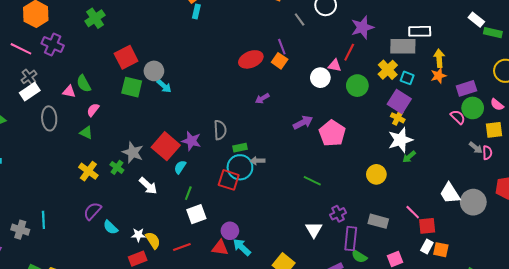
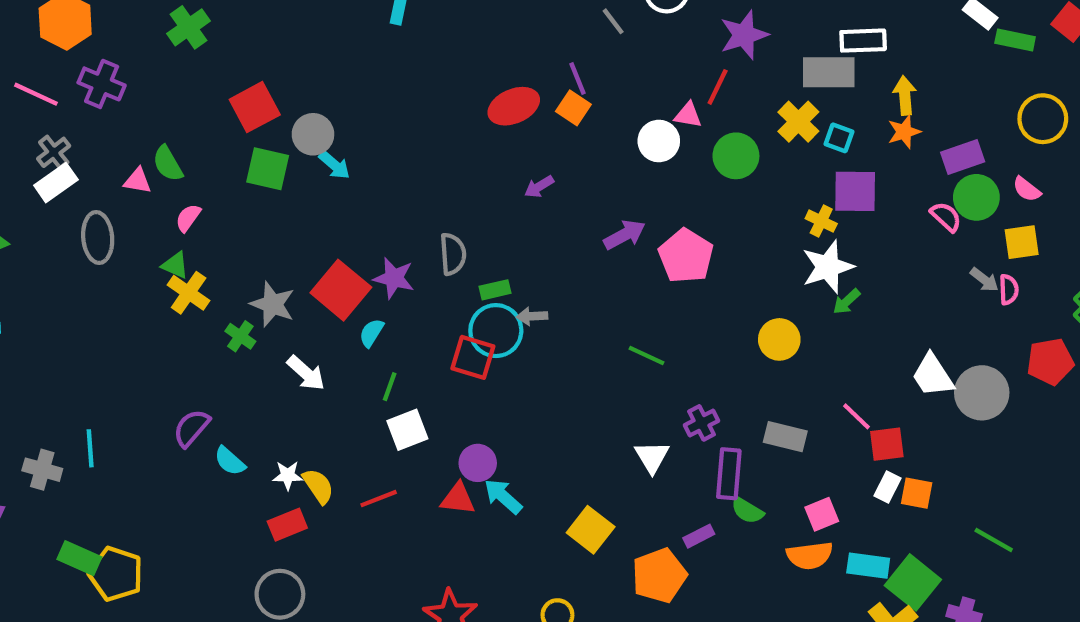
purple square: (399, 102) -> (855, 191), moved, turned -30
yellow cross: (88, 171) -> (189, 293), moved

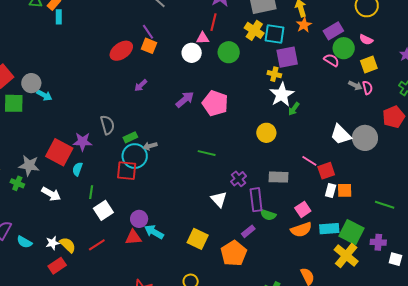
cyan square: (839, 138) -> (274, 34), size x1.5

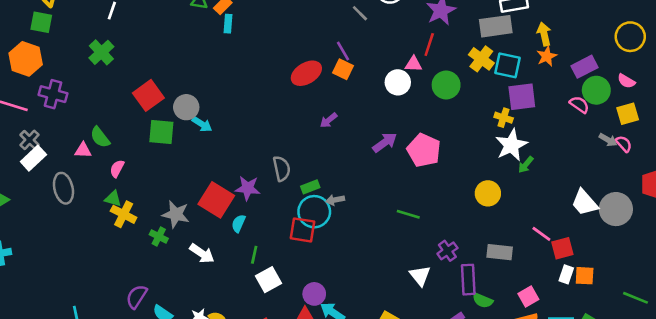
pink semicircle: (367, 88) -> (624, 144), turned -32

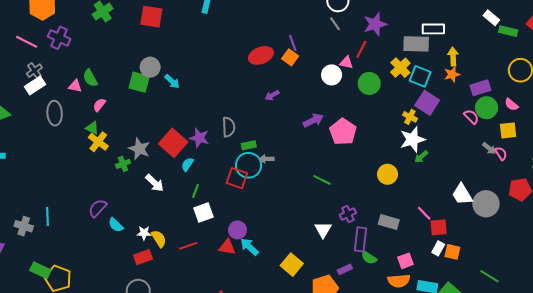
gray line: (360, 13) -> (335, 24), moved
red square: (148, 95) -> (151, 17), moved, turned 35
purple square: (522, 97) -> (427, 103), turned 30
gray circle: (186, 107) -> (150, 67), moved
green cross: (159, 236) -> (123, 164), turned 32

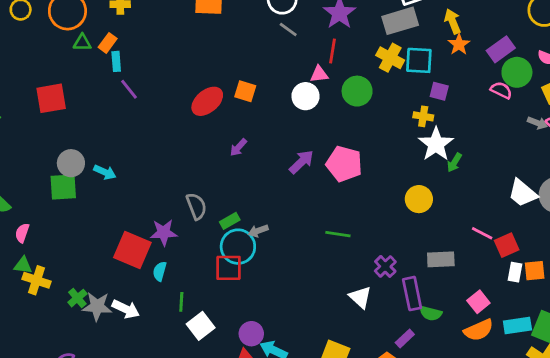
purple line: (293, 43) -> (129, 89), moved
purple square: (427, 103) -> (439, 91), size x0.6
gray star: (139, 149) -> (97, 306), moved

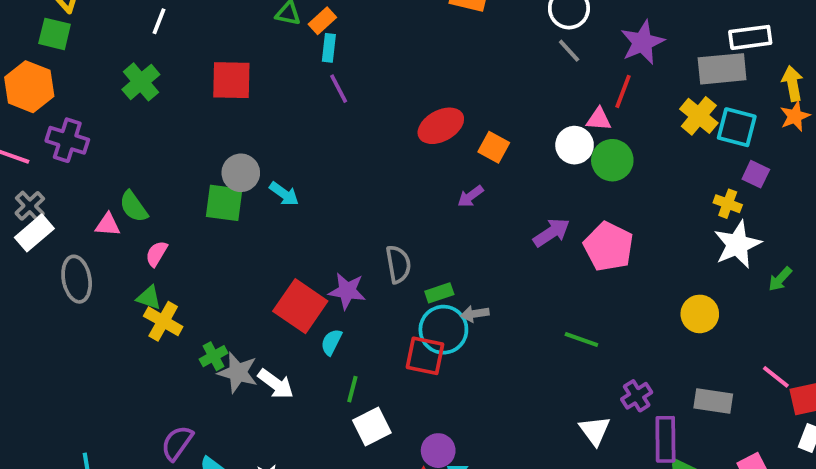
orange square: (245, 91) -> (494, 147), moved
green circle: (357, 91) -> (612, 160), moved
green arrow: (454, 163) -> (780, 279), moved

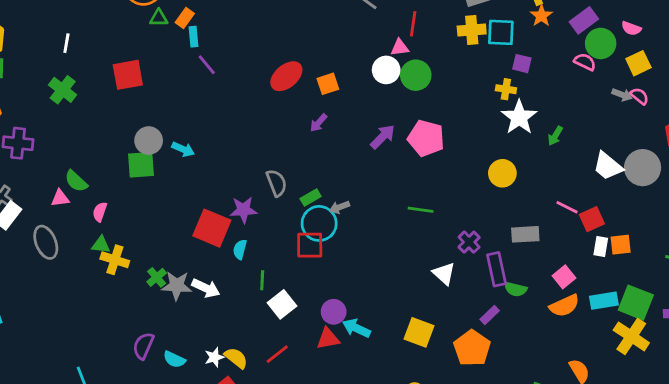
yellow cross: (699, 116) -> (472, 30), turned -32
orange square: (494, 147) -> (328, 84), turned -35

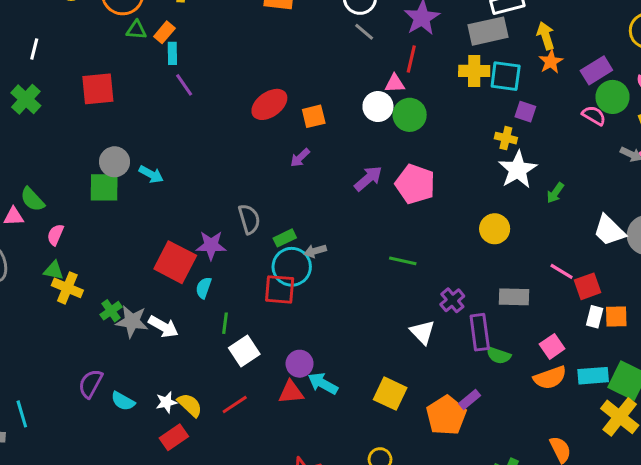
purple rectangle: (490, 315) -> (470, 400), moved

